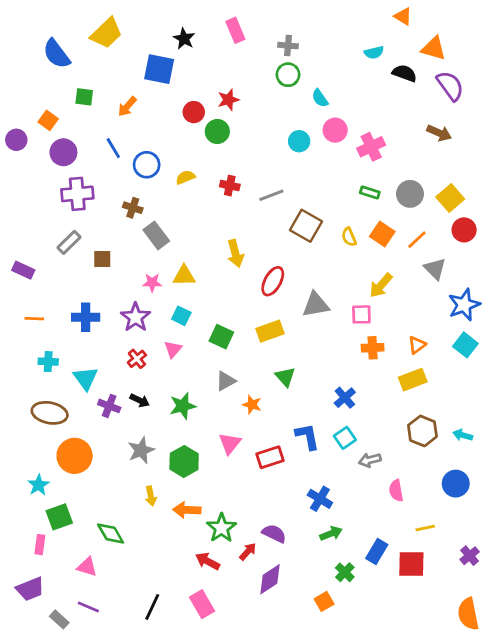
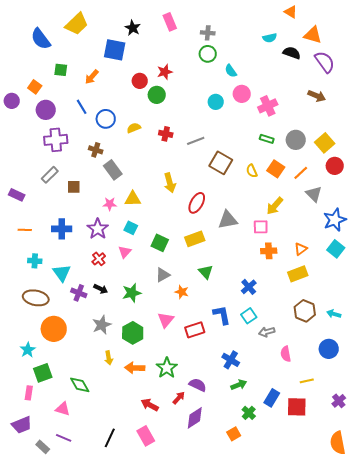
green star: (221, 528) -> (167, 368), moved

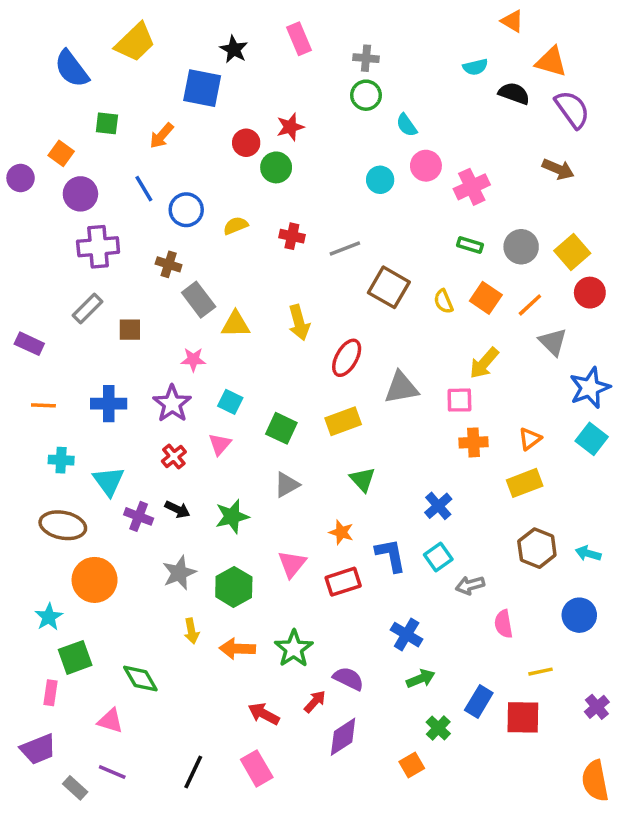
yellow triangle: (133, 199) -> (236, 324), moved
orange star: (182, 292) -> (341, 532), moved

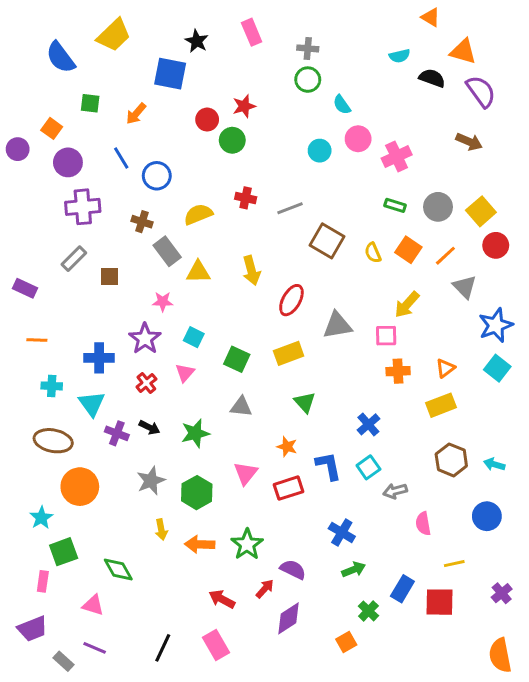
yellow semicircle: (236, 226) -> (198, 214), moved, size x1.4
blue cross: (109, 404) -> (99, 358), moved
gray triangle: (287, 485) -> (241, 407), turned 35

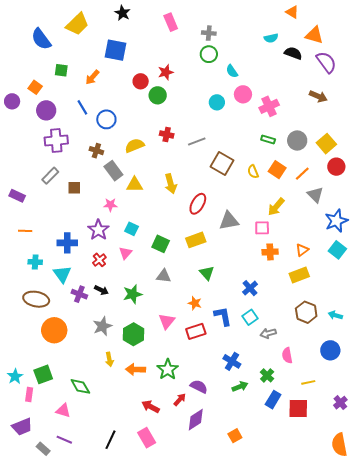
black star: (197, 41) -> (122, 13), moved
cyan star: (41, 518) -> (15, 376), moved
green cross: (368, 611) -> (267, 375), moved

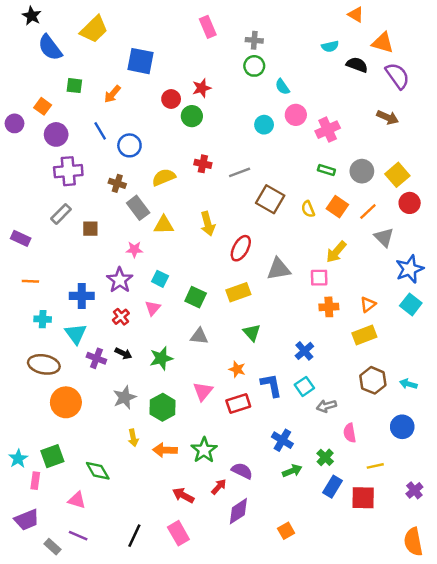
black star: (122, 13) -> (32, 16), moved

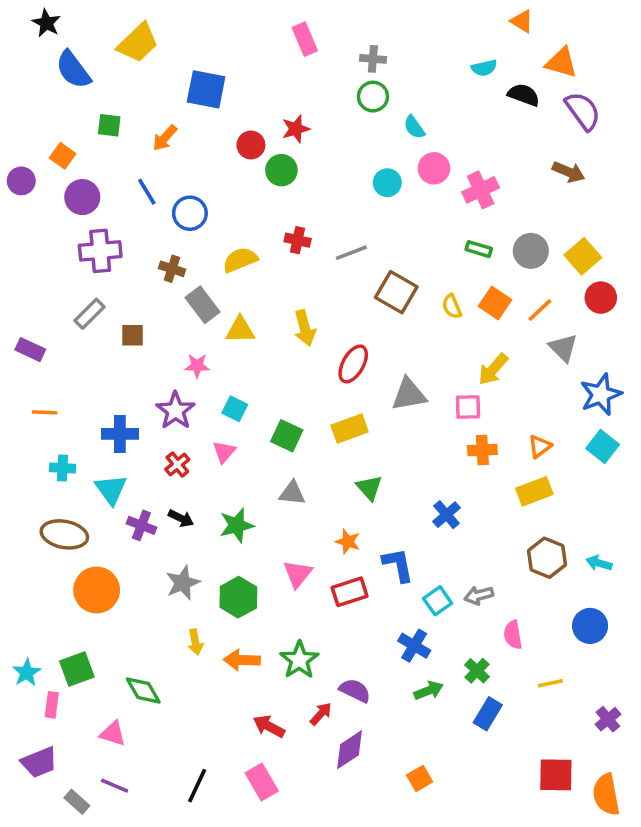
cyan square: (304, 386) -> (438, 601), moved
red square: (363, 498) -> (556, 775), moved

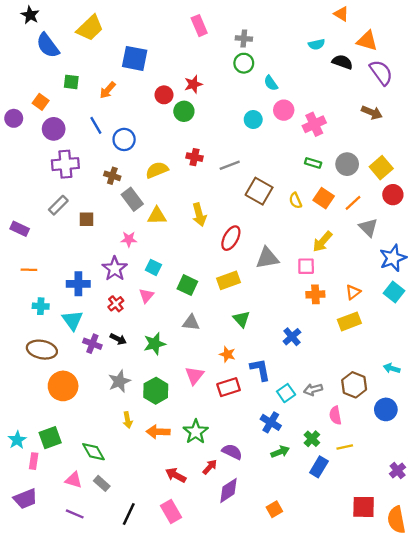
brown hexagon: (547, 558) -> (354, 385), moved
yellow line: (551, 683) -> (345, 447), moved
gray rectangle: (77, 802) -> (102, 483), moved

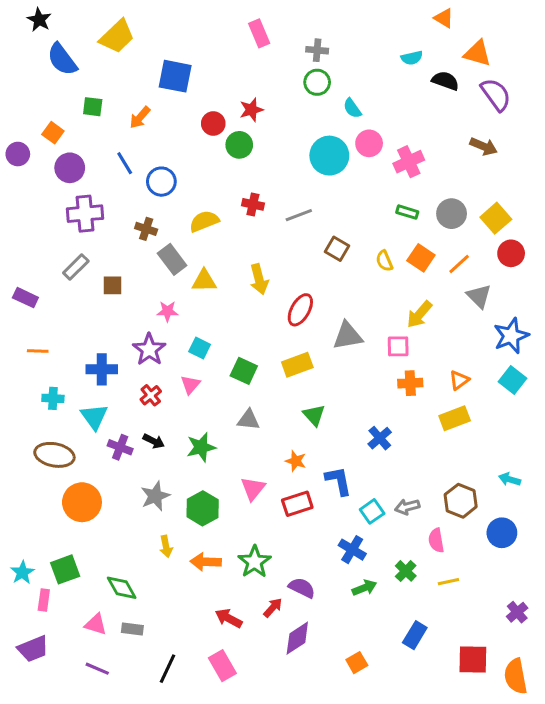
cyan circle: (253, 120) -> (329, 156), size x1.6
brown square: (259, 191) -> (337, 249), size x0.7
blue rectangle: (319, 467) -> (415, 635), moved
gray rectangle: (102, 483) -> (132, 629), turned -35

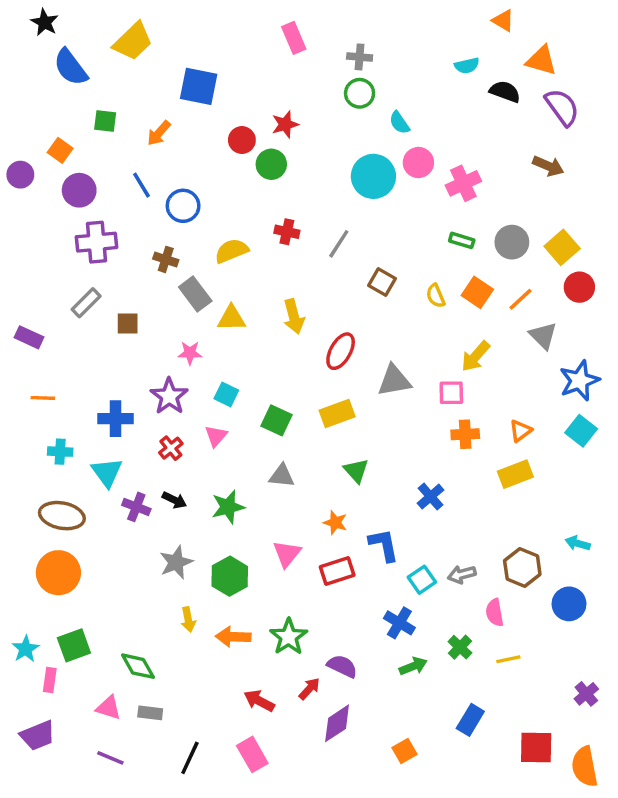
gray line: (299, 215) -> (339, 244), turned -36
orange circle: (82, 502) -> (58, 573), moved

